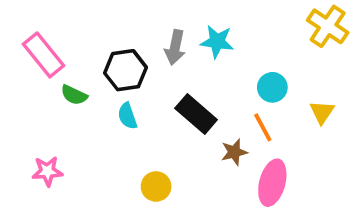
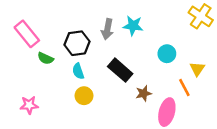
orange line: (263, 127) -> (184, 88), moved
yellow circle: (156, 186) -> (84, 96), moved

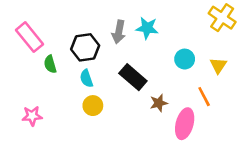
green semicircle: (45, 58) -> (50, 64), turned 49
yellow triangle: (197, 69) -> (218, 65), moved

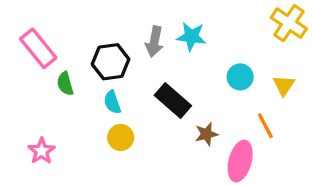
pink star: (32, 116) -> (42, 151), turned -30

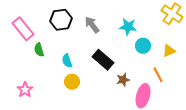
cyan star: (191, 37) -> (128, 27), moved
gray arrow: (154, 42) -> (92, 25), turned 132
black hexagon: (111, 62) -> (61, 20), moved
yellow triangle: (284, 85) -> (169, 51), turned 32

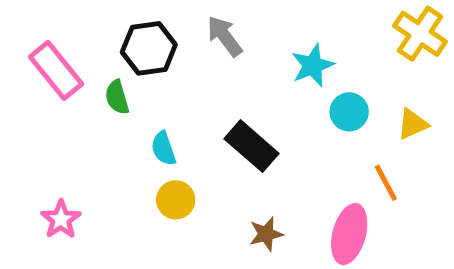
gray arrow: (92, 25) -> (225, 36), moved
cyan star: (128, 27) -> (313, 65), turned -30
green semicircle: (39, 50) -> (117, 97), moved
brown star: (123, 80) -> (266, 234), moved

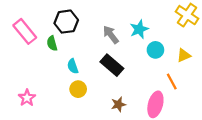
gray arrow: (225, 36) -> (111, 35), moved

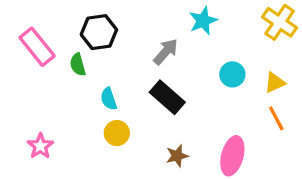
cyan star: (139, 29) -> (203, 21), moved
gray arrow: (111, 35) -> (166, 52), turned 78
orange line: (172, 81) -> (276, 118), moved

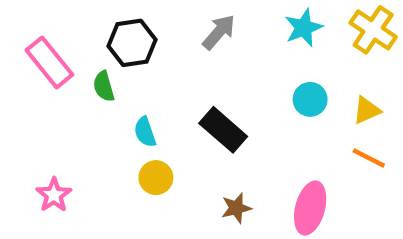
cyan star: (203, 21) -> (304, 28), moved
gray arrow: (166, 52) -> (219, 32), moved
orange line: (276, 118) -> (369, 158), turned -35

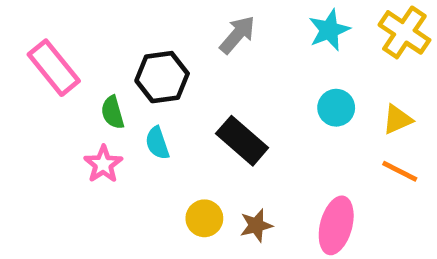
black hexagon: (132, 43) -> (162, 77), moved
green semicircle: (104, 86) -> (113, 112), moved
yellow circle: (156, 178) -> (204, 218), moved
pink star: (54, 195) -> (103, 164), moved

